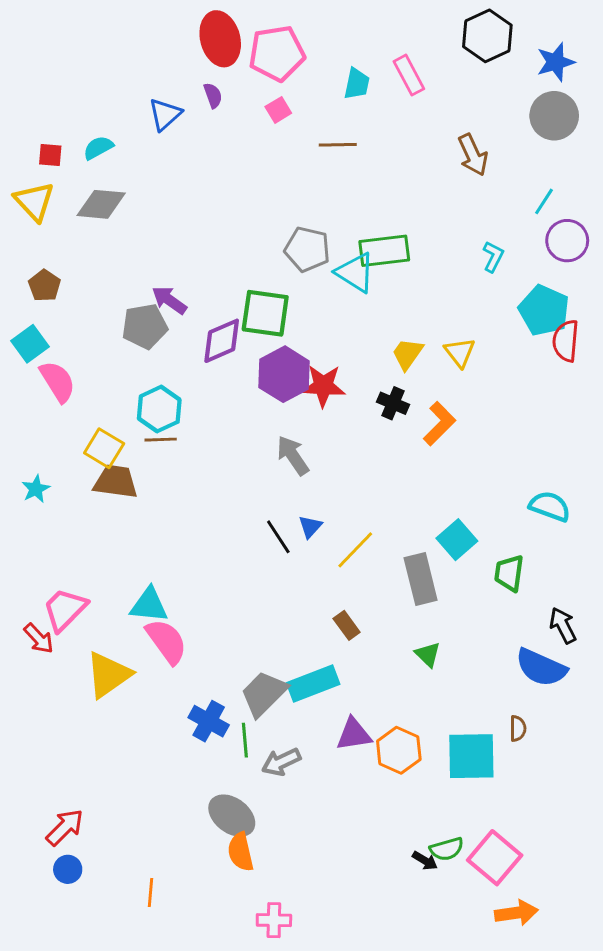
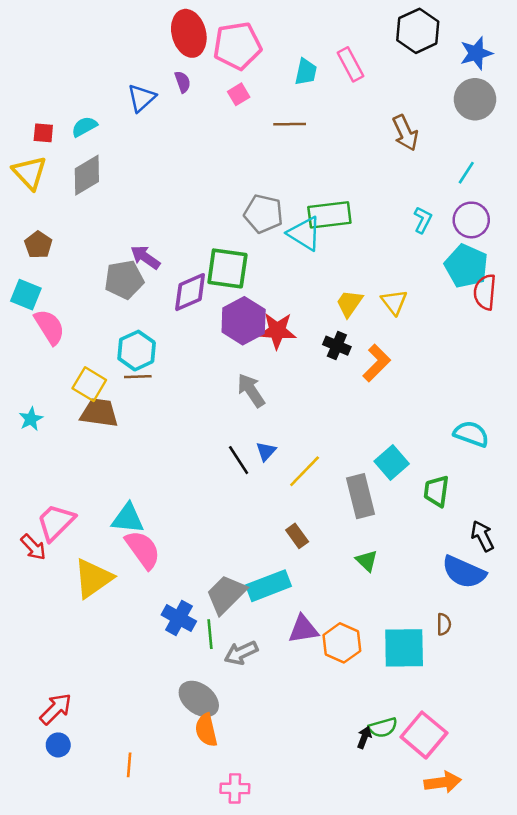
gray diamond: (101, 204) -> (87, 175), turned -36
purple circle: (567, 241) -> (471, 220), moved
cyan square: (30, 344) -> (26, 295), turned -32
black arrow: (425, 861) -> (364, 737), turned -100

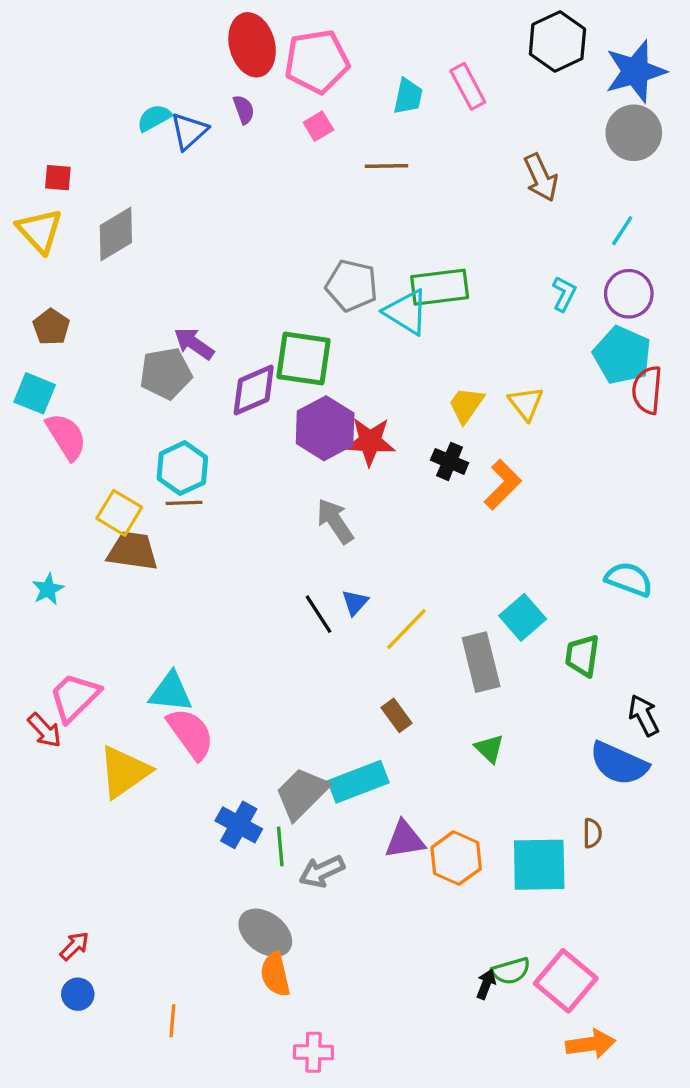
blue star: (476, 53) -> (635, 71), size x1.4
cyan semicircle: (84, 127) -> (154, 118), moved
cyan star: (31, 419) -> (48, 589), moved
red arrow: (56, 709) -> (74, 946), size x0.7

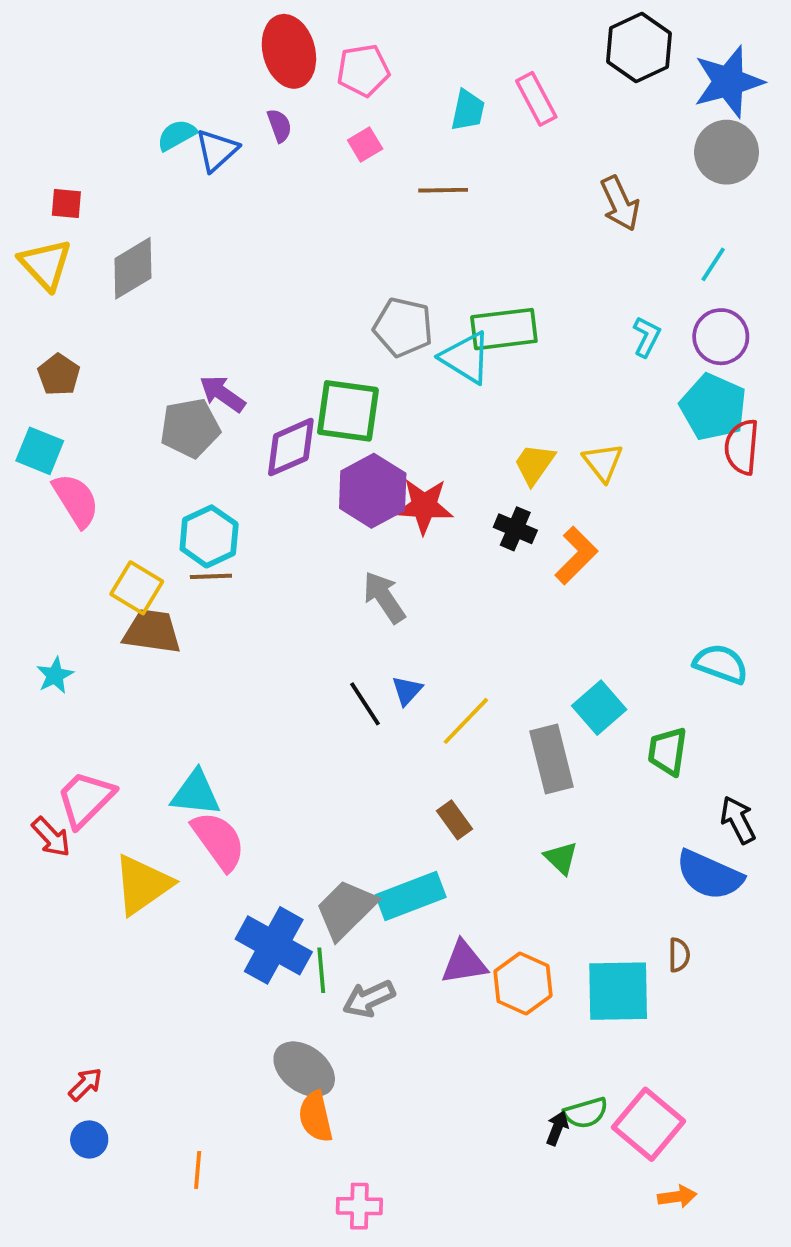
pink pentagon: (317, 61) -> (363, 70), size x0.7
blue cross: (239, 825) -> (274, 945), size x1.4
orange arrow: (591, 1044) -> (677, 1197), size x0.7

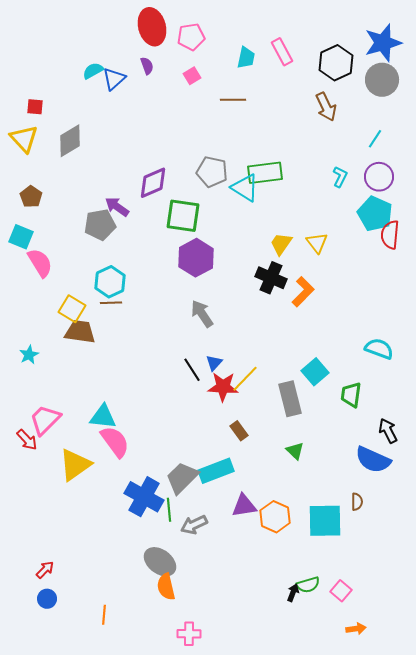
black hexagon: (639, 48) -> (336, 63), moved
purple diamond: (291, 447) -> (153, 183), moved
red star: (424, 506) -> (223, 387), moved
black cross: (515, 529) -> (271, 278), size x1.4
pink square: (649, 1124) -> (341, 591), size x0.6

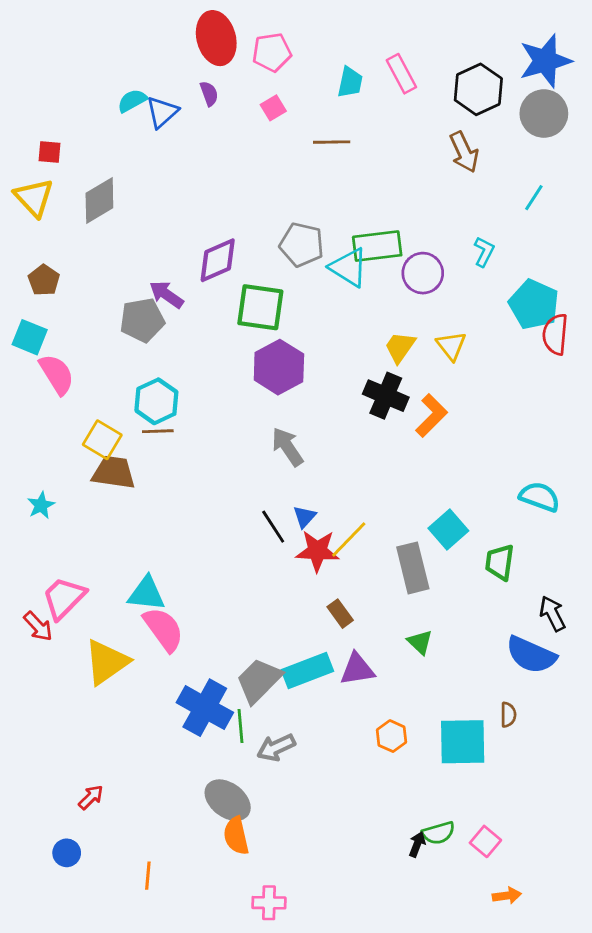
purple circle: (379, 177) -> (423, 273), moved
purple triangle: (244, 506) -> (357, 669), moved
orange hexagon: (275, 517) -> (391, 736), size x0.7
red arrow: (45, 570) -> (91, 797), moved

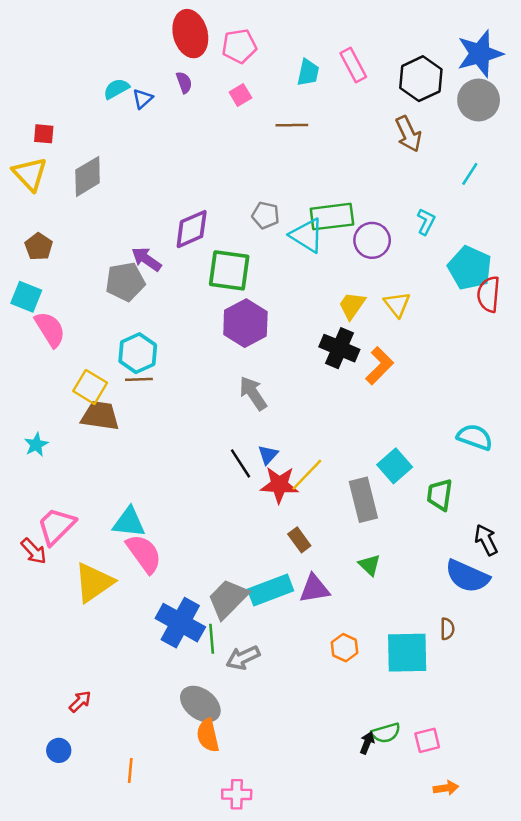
blue triangle: (162, 112) -> (143, 99), size x0.7
gray pentagon: (302, 245) -> (266, 215), size x0.7
pink square: (485, 841) -> (427, 740), turned 36

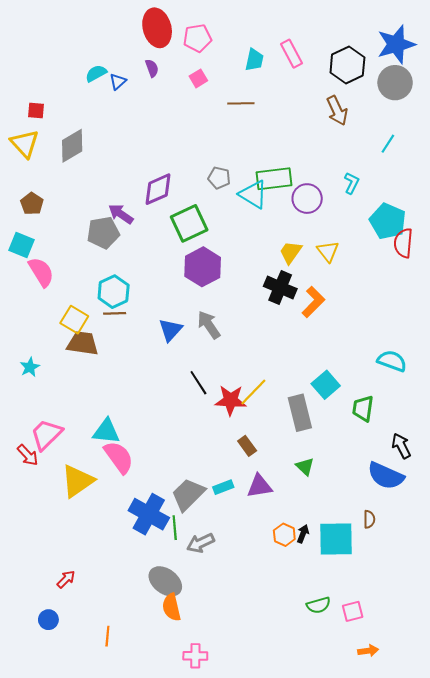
green square: (229, 270) -> (189, 223), turned -33
blue triangle: (268, 455) -> (171, 330), moved, size x1.4
cyan rectangle: (271, 590) -> (223, 487), size x0.6
black arrow: (367, 743) -> (303, 534), moved

